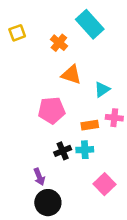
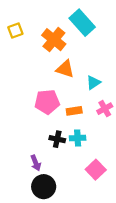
orange cross: (59, 43) -> (54, 40), size x1.5
pink cross: (114, 118) -> (105, 109), turned -35
orange rectangle: (90, 125) -> (74, 111), moved
black cross: (63, 151) -> (57, 139), turned 35

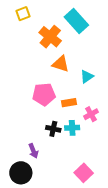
yellow square: (15, 31) -> (23, 14), moved
pink cross: (105, 109) -> (91, 114), moved
pink square: (96, 170) -> (84, 173), moved
black circle: (44, 187) -> (21, 173), moved

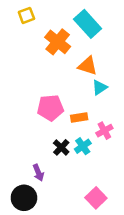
orange triangle: (61, 64) -> (88, 66), moved
cyan cross: (72, 128) -> (83, 146), turned -32
black cross: (53, 129) -> (61, 147), turned 32

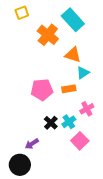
orange rectangle: (79, 117) -> (69, 89), moved
purple arrow: (38, 173) -> (32, 144), turned 80
pink square: (96, 198) -> (80, 141), moved

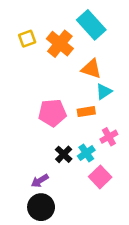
yellow square: (22, 13) -> (27, 39), moved
black circle: (20, 165) -> (41, 207), moved

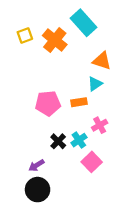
orange triangle: (91, 69) -> (102, 61), moved

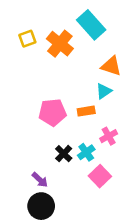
purple arrow: (36, 165) -> (40, 180), turned -105

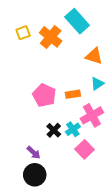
cyan triangle: (104, 91) -> (97, 84), moved
pink pentagon: (52, 112) -> (44, 95), turned 30
pink cross: (109, 136) -> (92, 115), size x1.5

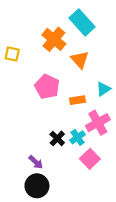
yellow square: (23, 33) -> (12, 54), moved, turned 32
orange triangle: (94, 56) -> (80, 60), moved, turned 30
pink pentagon: (44, 95) -> (47, 87), moved

